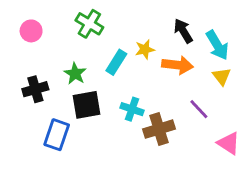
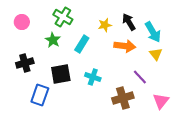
yellow star: (145, 49) -> (105, 25), moved
green star: (75, 74) -> (53, 40), moved
brown cross: (159, 129) -> (123, 98), moved
pink triangle: (229, 143) -> (161, 101), turned 36

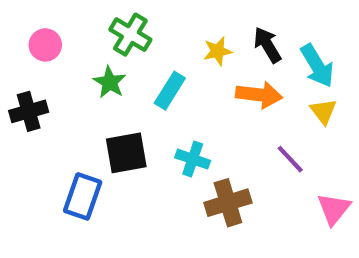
black cross: (25, 63) -> (29, 111), moved
brown cross: (123, 98) -> (228, 203), moved

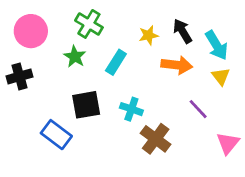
pink circle: (45, 45) -> (31, 31), size x1.5
blue rectangle: (83, 196) -> (56, 135), turned -72
brown cross: (228, 203) -> (156, 139), turned -36

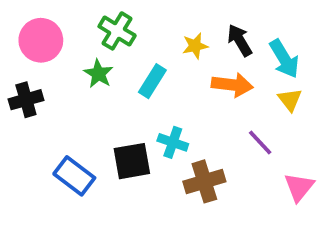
black square: (86, 105) -> (132, 161), moved
brown cross: (156, 139) -> (204, 181), turned 36

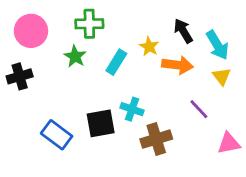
green cross: (117, 31) -> (89, 24), turned -32
yellow star: (195, 46) -> (149, 47), moved, turned -30
pink triangle: (299, 187) -> (229, 143), turned 40

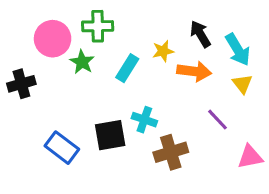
pink circle: (31, 31) -> (53, 39), moved
yellow star: (149, 47) -> (163, 51), turned 30

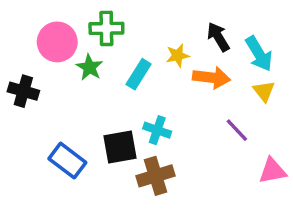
black cross: (21, 84) -> (23, 91), turned 32
brown cross: (171, 152) -> (156, 176), moved

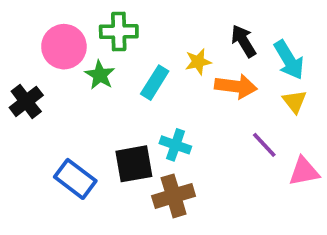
black cross: (23, 91) -> (26, 101), turned 36
pink triangle: (272, 171) -> (304, 171), moved

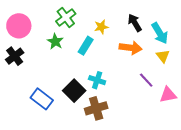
green cross: (119, 32) -> (66, 17), turned -36
pink circle: (64, 47) -> (19, 26), moved
yellow star: (198, 62) -> (101, 27), moved
black square: (134, 164) -> (74, 91), turned -35

